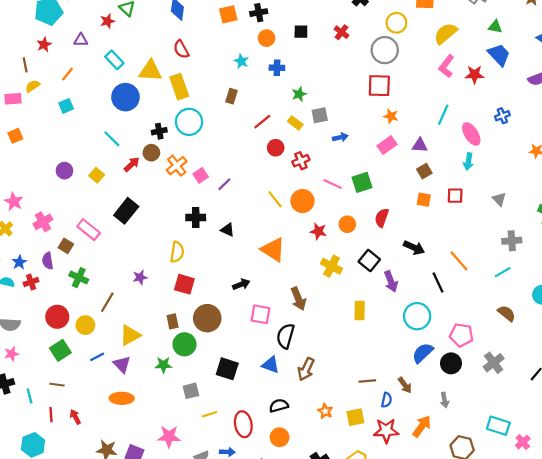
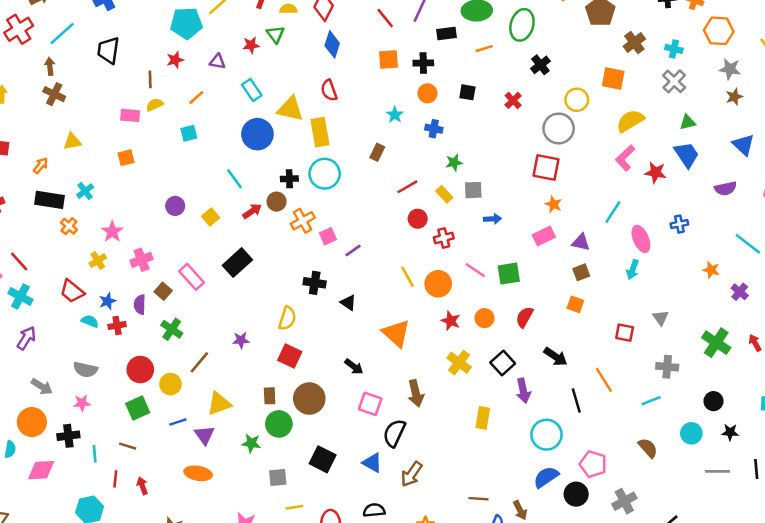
green triangle: (495, 27) -> (688, 122), turned -32
red square: (455, 196) -> (625, 333), moved
black arrow: (241, 284) -> (354, 367), turned 49

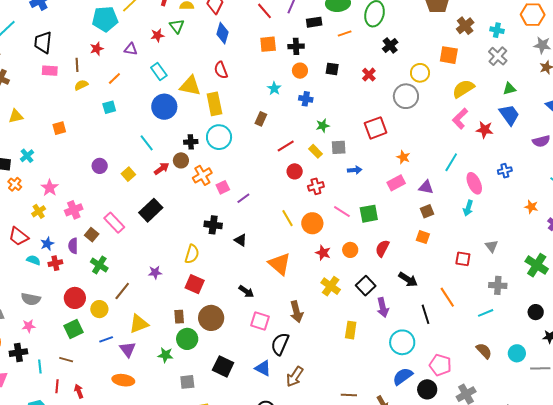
pink rectangle: (130, 115) -> (50, 71), moved
red square: (546, 168) -> (376, 128), moved, turned -30
cyan circle: (691, 433) -> (517, 353), moved

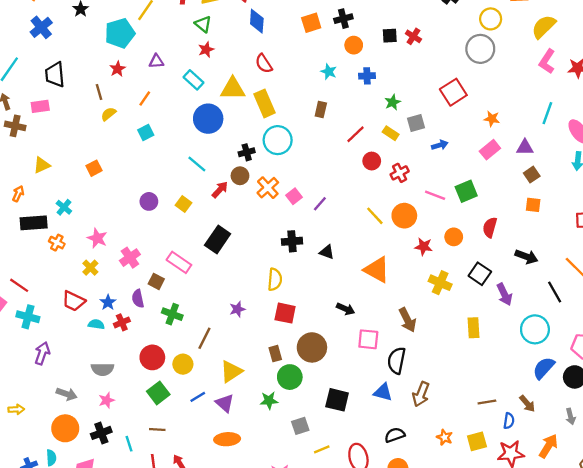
red star: (157, 35) -> (206, 50), moved
pink rectangle: (50, 71) -> (40, 106), moved
red cross: (369, 75) -> (413, 36), moved

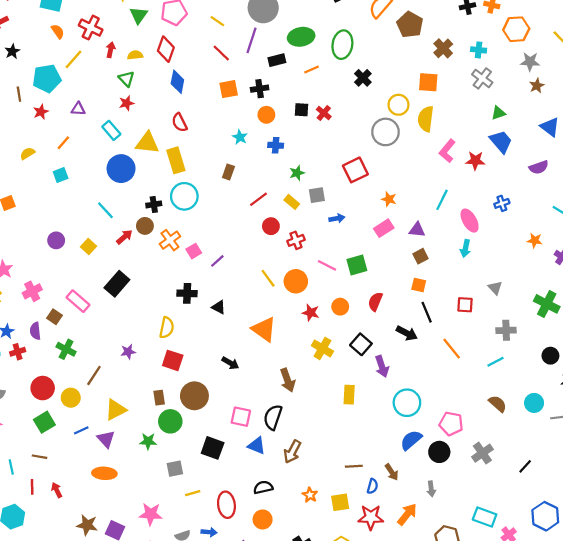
yellow semicircle: (544, 27) -> (426, 119), moved, turned -45
brown line: (99, 92) -> (19, 94), moved
black line: (555, 292) -> (427, 312), moved
pink square: (368, 339) -> (241, 417), moved

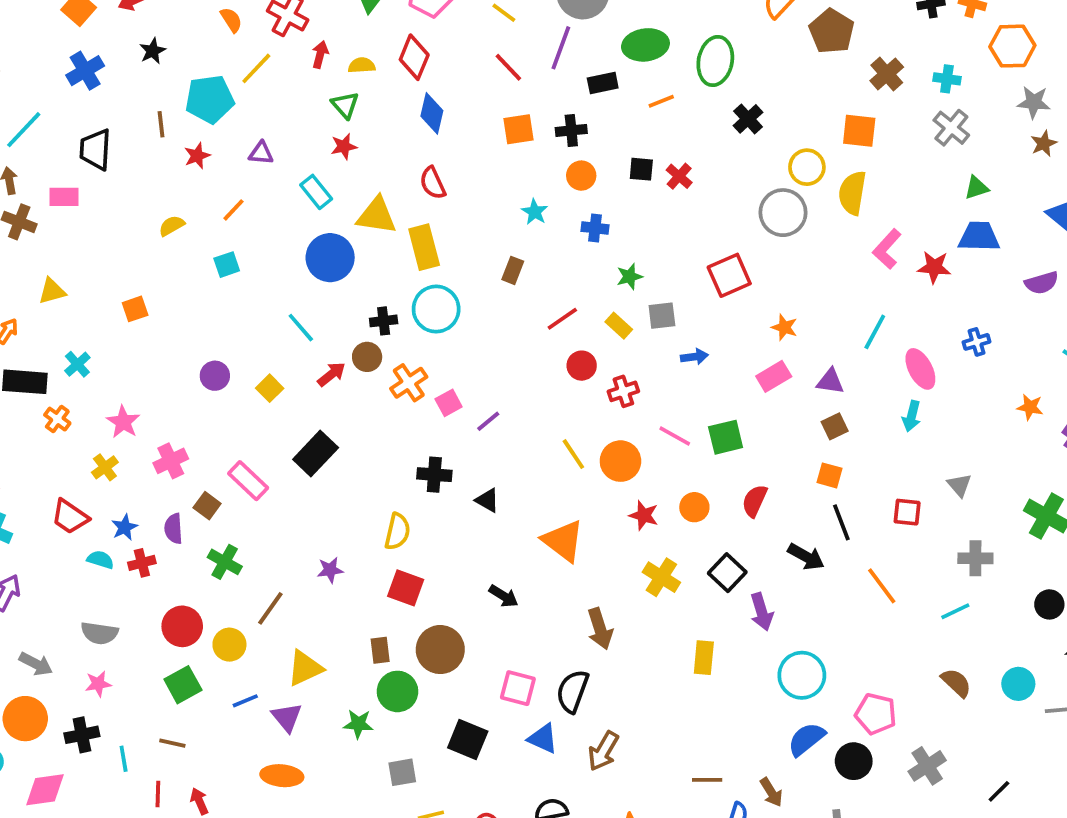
blue trapezoid: (501, 142) -> (979, 237), turned -50

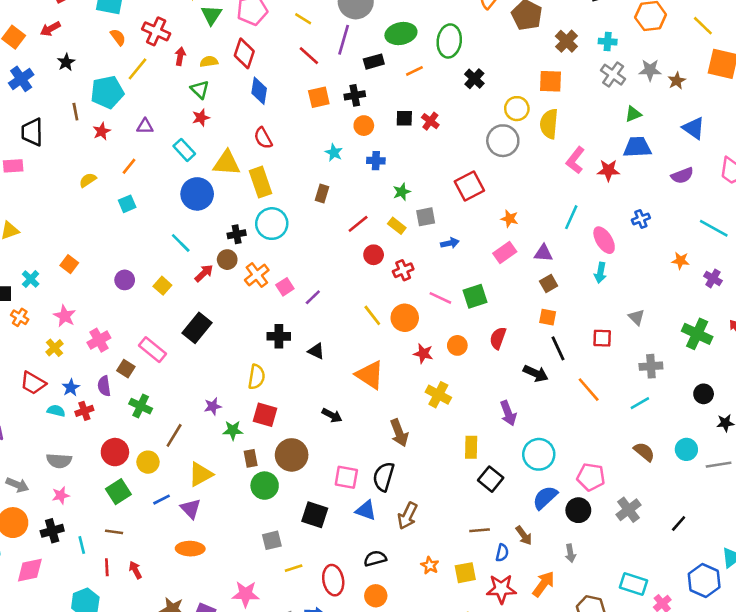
gray star: (1034, 102) -> (650, 70), moved
orange square: (135, 309) -> (69, 264), moved, turned -30
black square: (727, 573) -> (491, 479), moved
green star: (358, 724) -> (233, 430), moved

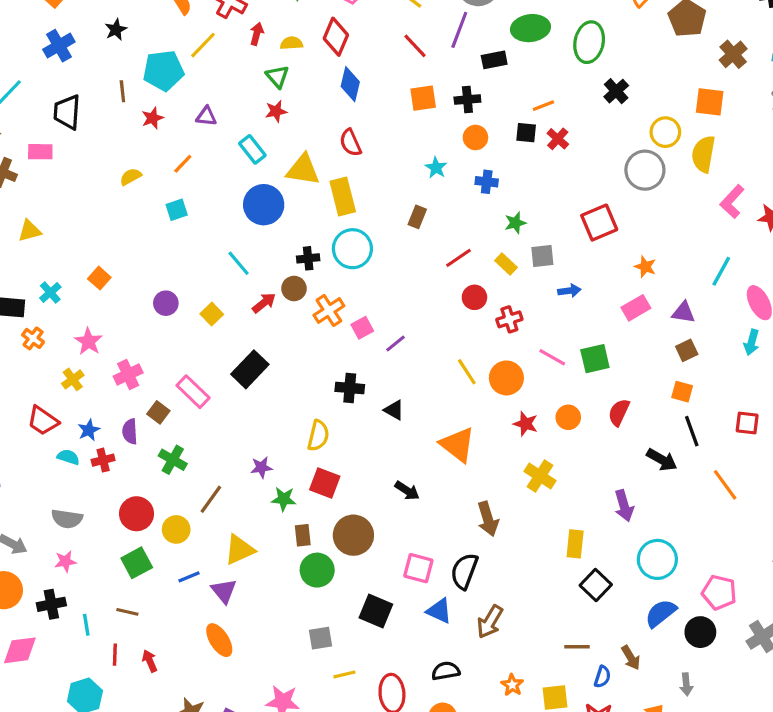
orange line: (414, 71) -> (543, 106), moved
orange ellipse: (190, 549) -> (219, 640), turned 52

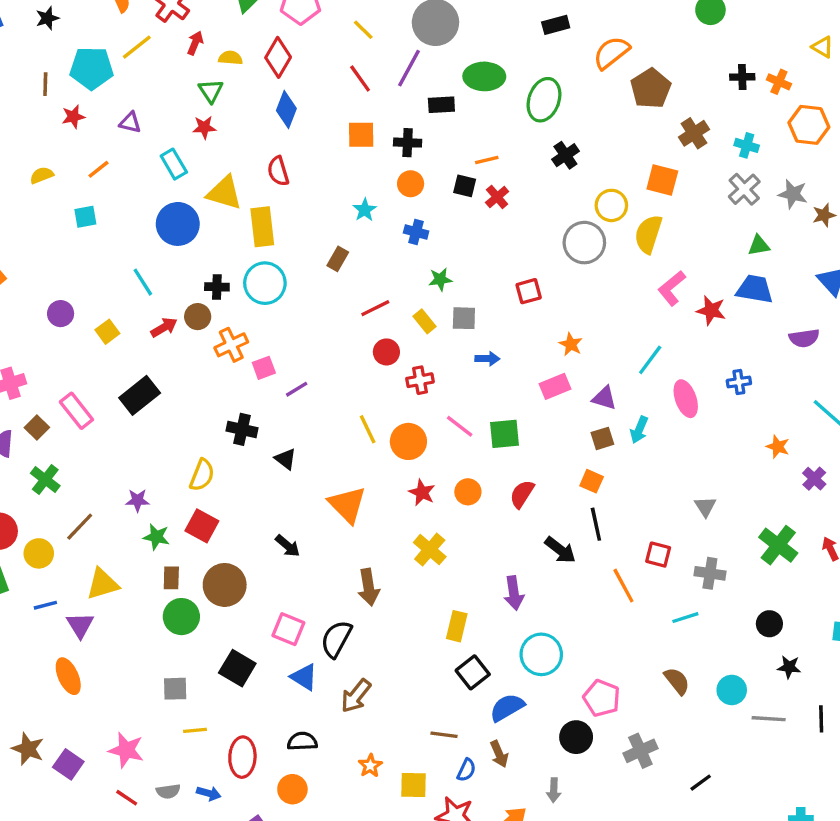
red square: (599, 223) -> (529, 291), size x0.7
cyan arrow: (752, 342) -> (639, 430), moved
red square: (747, 423) -> (658, 555), moved
blue semicircle: (661, 613) -> (507, 708), moved

